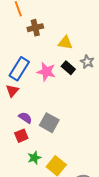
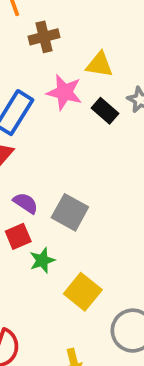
pink star: (46, 72) -> (64, 92), moved
green star: (34, 158) -> (42, 260), moved

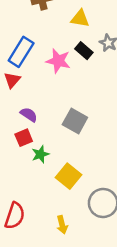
pink star: (64, 92) -> (58, 61), moved
gray square: (70, 212) -> (75, 121), moved

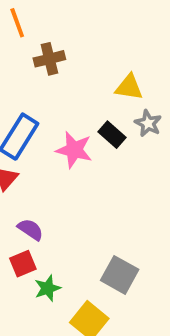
yellow triangle: (80, 19) -> (129, 87), moved
gray square: (75, 121) -> (120, 275), moved

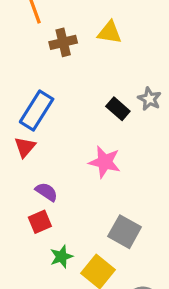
yellow triangle: (129, 87) -> (110, 32), moved
pink star: (74, 150) -> (105, 162), moved
green star: (48, 288) -> (61, 257), moved

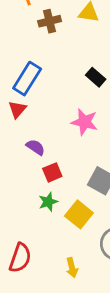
red square: (40, 222) -> (52, 172), moved

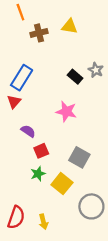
yellow arrow: (72, 268) -> (43, 222), moved

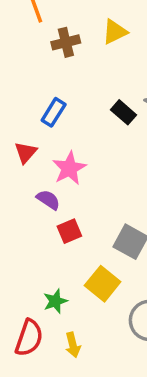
yellow triangle: (70, 26) -> (115, 32), turned -35
blue rectangle: (22, 78) -> (54, 112), moved, size x0.7
pink star: (66, 111) -> (69, 168), moved, turned 30
green star: (38, 174) -> (55, 301), moved

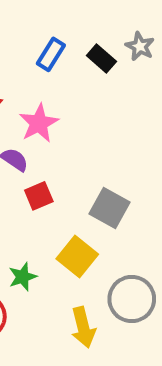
blue rectangle: (54, 112) -> (51, 54), moved
yellow arrow: (73, 345) -> (83, 327), moved, size x1.4

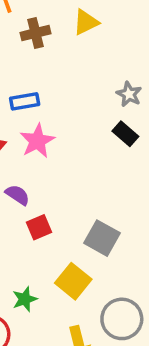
blue rectangle: (51, 54) -> (25, 101), moved, turned 48
black rectangle: (101, 59) -> (125, 134), moved
pink star: (39, 123) -> (37, 141), moved

